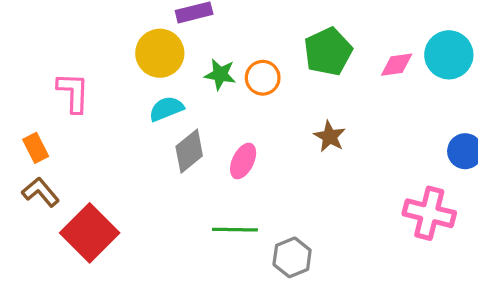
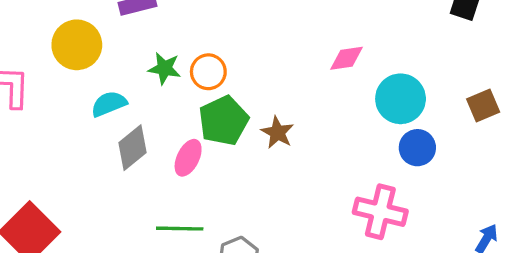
green pentagon: (328, 52) -> (223, 121), moved
yellow circle: (160, 53) -> (77, 45), moved
cyan circle: (449, 55) -> (401, 99), moved

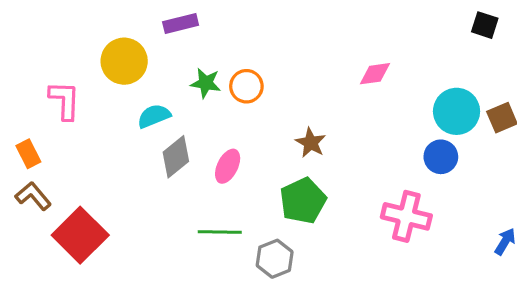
cyan circle: (401, 99) -> (457, 111), moved
green pentagon: (223, 121) -> (303, 201), moved

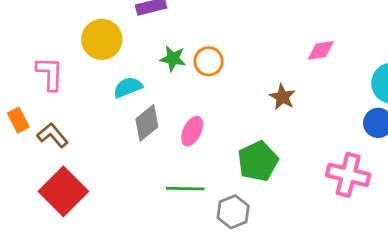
brown star: (311, 143) -> (282, 97), moved
brown L-shape: (33, 196) -> (53, 135), moved

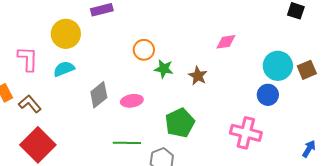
green star: (173, 59) -> (164, 69), moved
cyan semicircle: (128, 87) -> (64, 69), moved
pink ellipse: (192, 131) -> (132, 101), turned 55

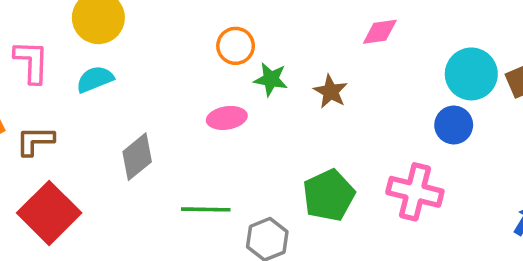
gray diamond: (99, 95) -> (137, 157), moved
pink ellipse: (132, 101) -> (227, 118), moved
brown L-shape: (30, 104) -> (35, 141), turned -50
green pentagon: (180, 123) -> (329, 195), moved

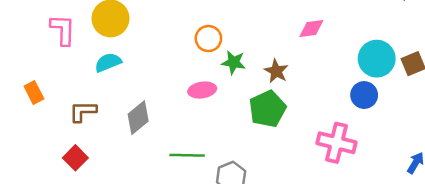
pink L-shape: (32, 62) -> (63, 30), moved
brown L-shape: (35, 141) -> (83, 111), moved
green pentagon: (329, 195) -> (267, 109), moved
red square: (49, 213) -> (75, 158), size x0.6

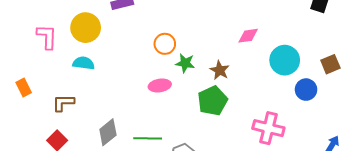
cyan circle: (377, 59) -> (285, 60), moved
cyan semicircle: (108, 62) -> (84, 63), turned 30
blue circle: (364, 95) -> (306, 90), moved
gray diamond: (138, 118) -> (108, 132), moved

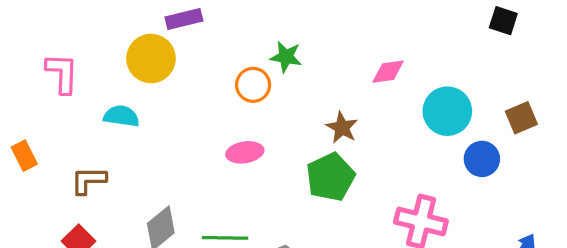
yellow circle: (86, 28) -> (151, 58), moved
green star: (185, 63) -> (286, 57), moved

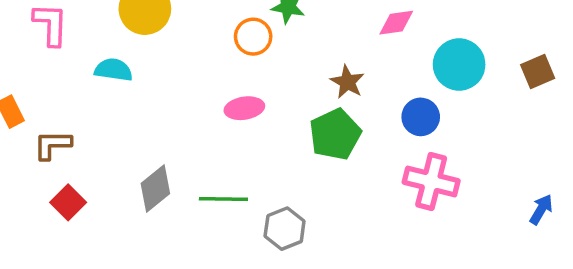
blue circle: (482, 159) -> (421, 117), moved
brown L-shape: (88, 180) -> (52, 145), moved

